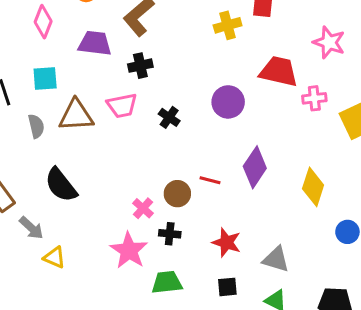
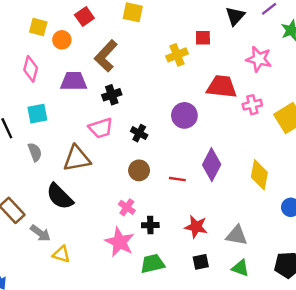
brown triangle: (76, 115) -> (77, 158), moved
brown circle: (177, 194) -> (139, 170), moved

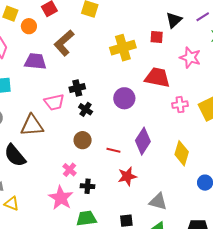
red square: (203, 38) -> (157, 37), moved
yellow cross: (177, 55) -> (123, 48), size x1.4
black cross: (112, 95) -> (77, 88), moved
pink cross: (252, 105) -> (180, 105), moved
red star: (196, 227) -> (127, 176), moved, turned -30

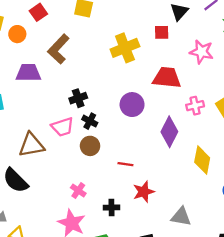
pink trapezoid: (54, 102) -> (63, 127), moved
brown circle: (83, 140) -> (90, 146), moved
purple diamond: (143, 141) -> (169, 132), moved
black cross: (88, 186) -> (112, 207), moved

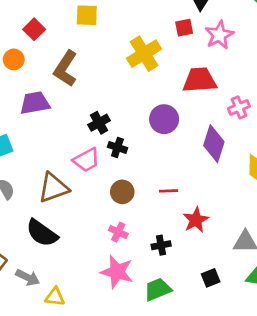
pink star: (201, 52) -> (219, 35), moved, turned -30
brown circle: (90, 146) -> (122, 192), moved

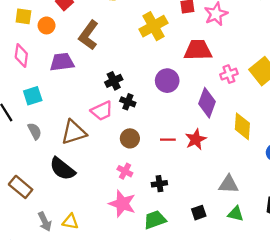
red star: (196, 220) -> (196, 139), moved
gray arrow: (28, 277) -> (45, 222), moved, turned 36

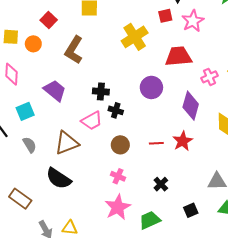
purple trapezoid: (62, 62) -> (55, 90), moved, turned 50
black cross: (114, 81) -> (101, 91), turned 35
black cross: (159, 184) -> (161, 184), moved, turned -32
pink star: (122, 204) -> (118, 207), turned 30

